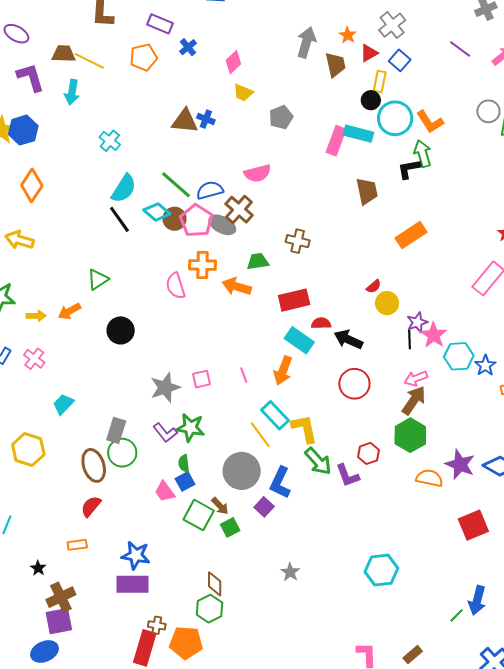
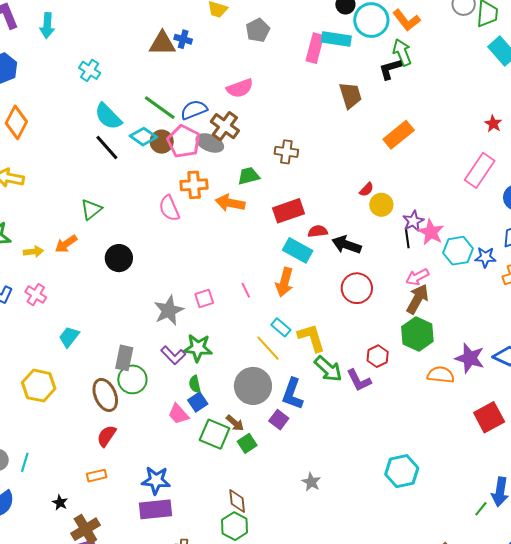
cyan semicircle: (124, 188) -> (108, 116), turned 108
blue star: (485, 365) -> (485, 257), turned -30
cyan rectangle: (275, 415) -> (281, 327), size x0.7

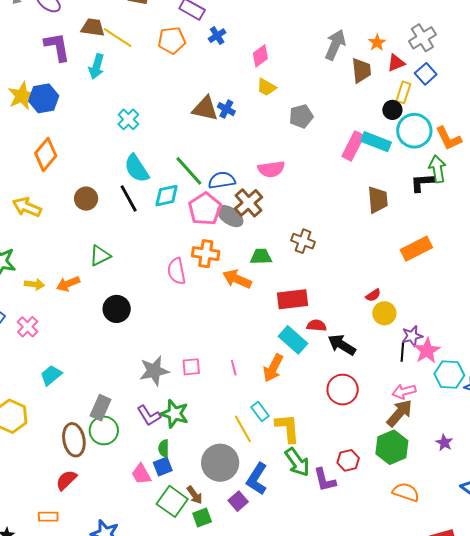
cyan diamond: (143, 137) -> (167, 196), turned -60
brown circle: (162, 142) -> (86, 199), moved
purple star: (470, 358) -> (444, 443), moved, size x0.6

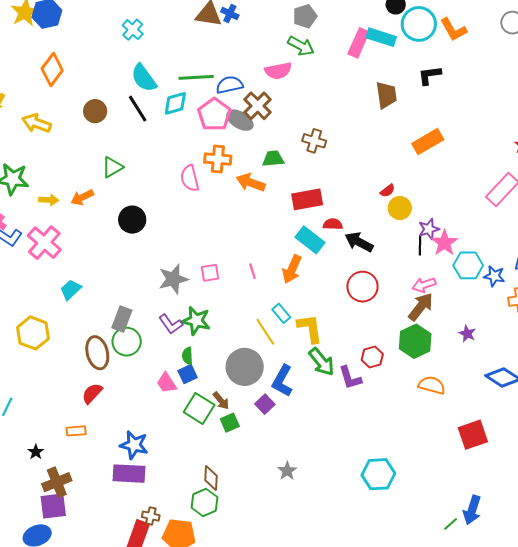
green arrow: (437, 169) -> (301, 46), moved, turned 132
green line: (189, 171) -> (196, 77), turned -48
pink cross: (28, 327) -> (44, 243), size x1.6

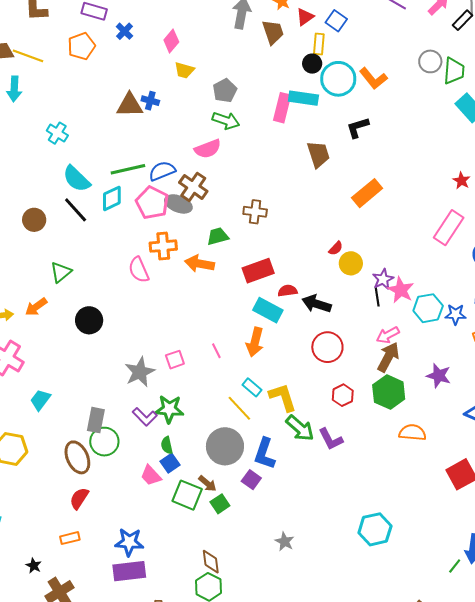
purple star: (467, 334) -> (439, 376), size x1.4
red hexagon: (372, 357) -> (343, 395), moved

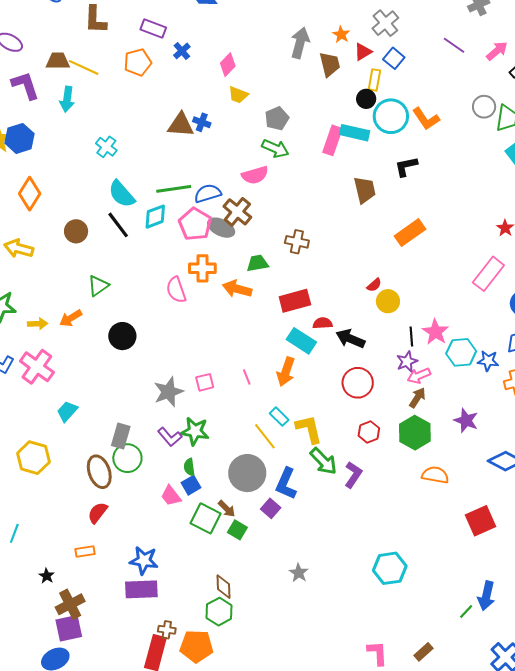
purple star: (383, 279) -> (407, 362), moved
brown arrow: (388, 357) -> (417, 398), size x0.7
purple L-shape: (331, 439) -> (353, 475), turned -124
green square: (220, 504) -> (237, 530), turned -30

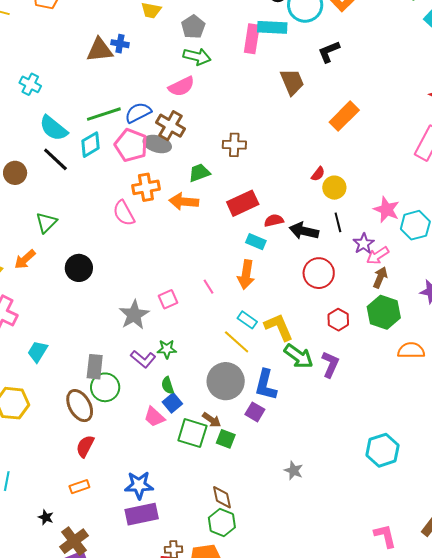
black line: (411, 337) -> (338, 222), moved
cyan rectangle: (301, 341) -> (256, 242), size x0.7
green star: (195, 431) -> (167, 349), size x0.7

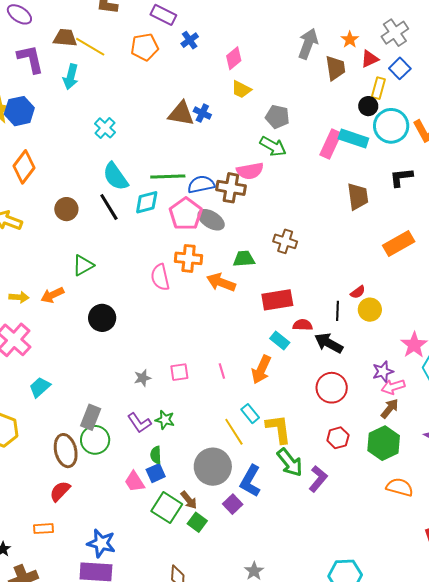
gray pentagon: (193, 27) -> (277, 117), turned 30
brown cross: (171, 126) -> (231, 188), moved, turned -36
black line: (338, 222) -> (337, 311), moved
gray star: (134, 315) -> (143, 378), size x0.6

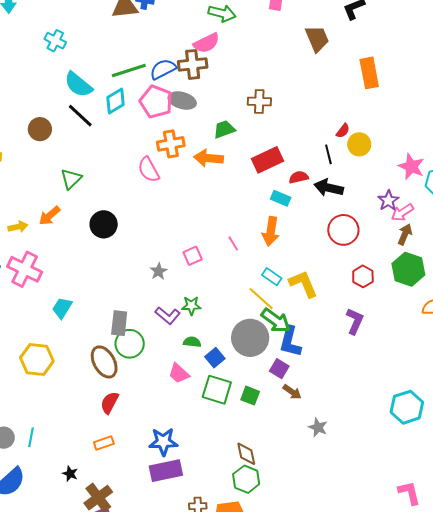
orange rectangle: (399, 243) -> (369, 73), turned -56
green semicircle: (156, 455) -> (192, 342), turned 114
green arrow: (290, 462) -> (276, 321), moved
blue square: (156, 473) -> (215, 358), moved
brown arrow: (189, 500) -> (292, 392), moved

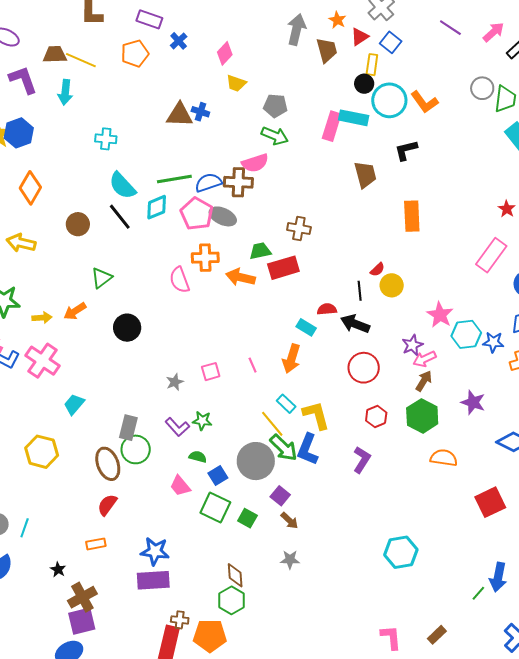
cyan cross: (55, 41) -> (106, 139), turned -30
red rectangle: (268, 160) -> (283, 268), moved
blue L-shape: (290, 342) -> (308, 449), moved
gray star: (318, 427) -> (290, 560), moved, turned -30

